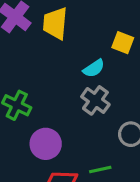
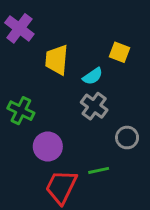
yellow trapezoid: (55, 23) -> (57, 60), moved

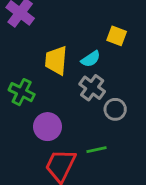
yellow trapezoid: (57, 60) -> (56, 60), moved
gray circle: (127, 138) -> (115, 109), moved

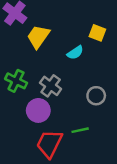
yellow trapezoid: (56, 60) -> (38, 37), moved, turned 30
gray cross: (92, 88) -> (51, 86), moved

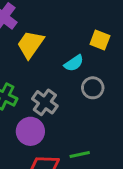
gray circle: (96, 96) -> (93, 88), moved

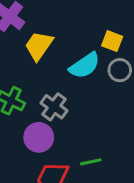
cyan semicircle: (74, 63) -> (85, 66), size x1.5
gray circle: (93, 88) -> (120, 70), moved

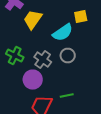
yellow square: (112, 41) -> (81, 16), turned -32
gray circle: (120, 70) -> (68, 56), moved

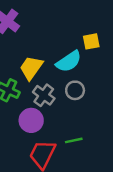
yellow trapezoid: (33, 20) -> (31, 68), moved

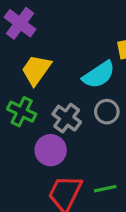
yellow trapezoid: (31, 68) -> (36, 70), moved
green line: (74, 140) -> (105, 189), moved

